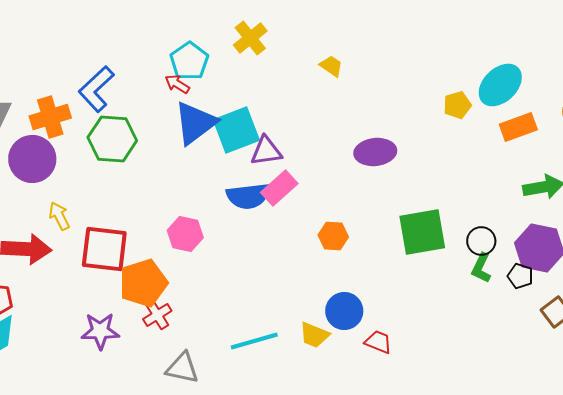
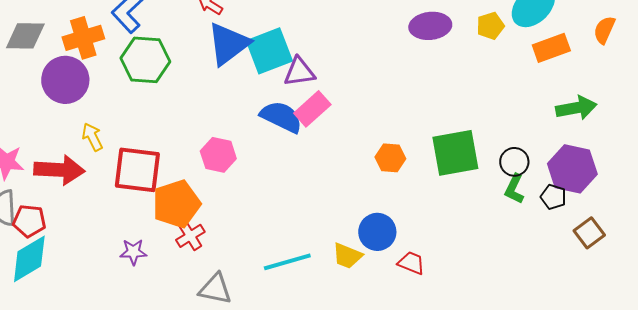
purple ellipse: (375, 152) -> (430, 26), moved
blue semicircle: (248, 196) -> (281, 117), turned -147
orange hexagon: (333, 236) -> (390, 158), moved
purple star: (100, 331) -> (133, 252), size x0.7

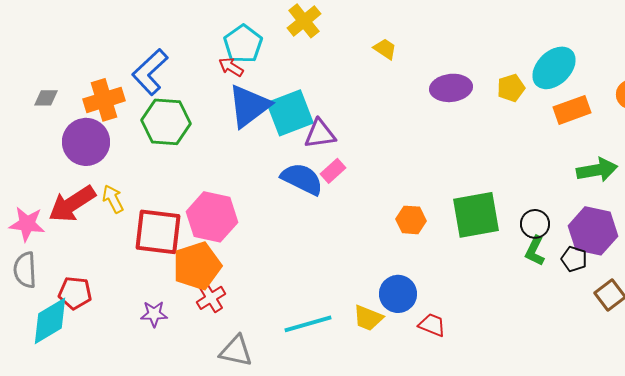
gray diamond: (25, 36) -> (46, 98), size x0.6
pink rectangle: (312, 109) -> (333, 171), size x0.7
pink hexagon: (218, 155) -> (212, 217), moved, size x1.4
red arrow: (59, 170) -> (72, 204), moved, turned 144
red pentagon: (29, 221) -> (75, 293), moved

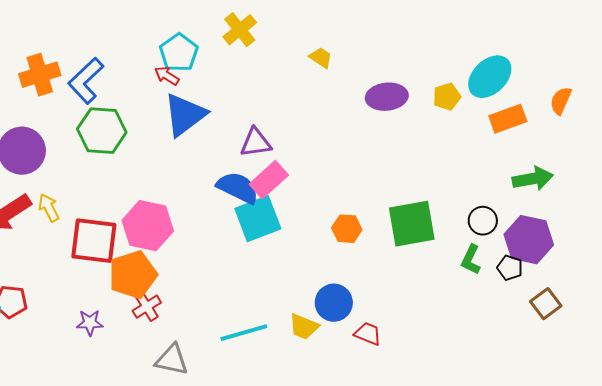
orange cross: (104, 100) -> (40, 75), moved
cyan square: (290, 113) -> (258, 219), moved
pink rectangle: (333, 171) -> (269, 180), size x1.5
black circle: (535, 224) -> (483, 221), moved

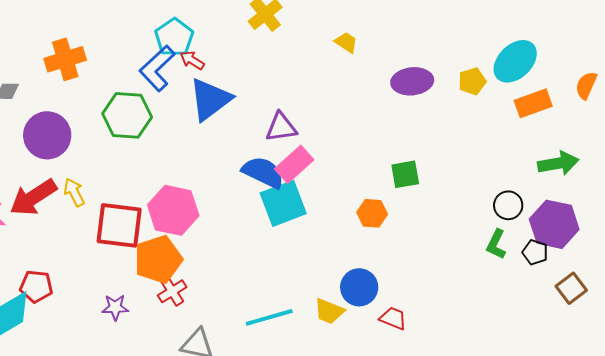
cyan pentagon: (179, 53) -> (174, 37), moved
blue L-shape: (86, 81) -> (157, 68), moved
green square: (412, 224) -> (405, 174), moved, size x0.6

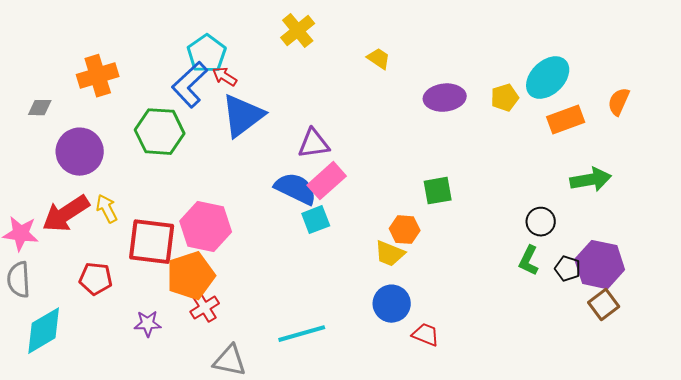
cyan square: (283, 203) -> (316, 220), size x0.6
purple hexagon: (554, 224) -> (600, 265), moved
red pentagon: (36, 286) -> (96, 279), moved
yellow trapezoid: (329, 311) -> (390, 254), moved

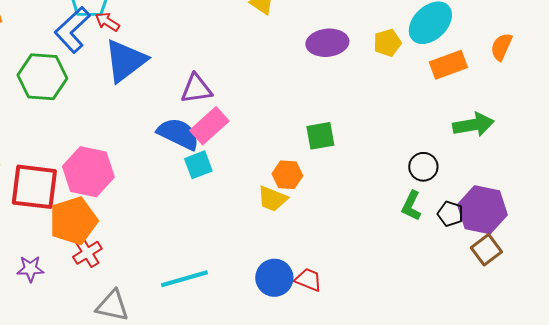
blue circle: (392, 304) -> (274, 278), moved

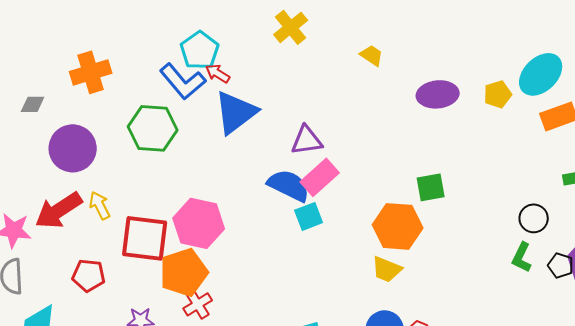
blue L-shape: (72, 30) -> (183, 81), turned -87
orange hexagon: (287, 175) -> (398, 226), size x1.6
yellow trapezoid: (272, 199) -> (387, 269), moved

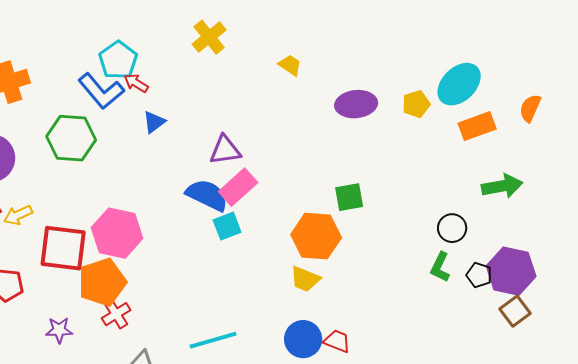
blue triangle: (236, 112) -> (154, 122), size x0.5
yellow arrow: (100, 205) -> (18, 215), turned -88

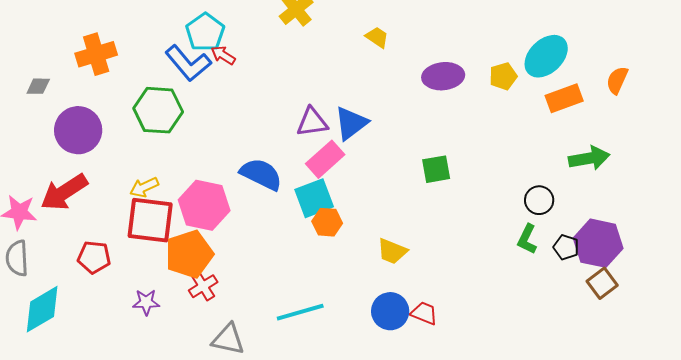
blue triangle: (154, 122) -> (351, 123), moved, size x1.5
blue semicircle: (207, 195) -> (261, 174), moved
yellow arrow: (18, 215) -> (144, 187), moved
cyan square: (227, 226) -> (314, 198), size x1.4
orange hexagon: (316, 236) -> (327, 222), moved, size x0.6

